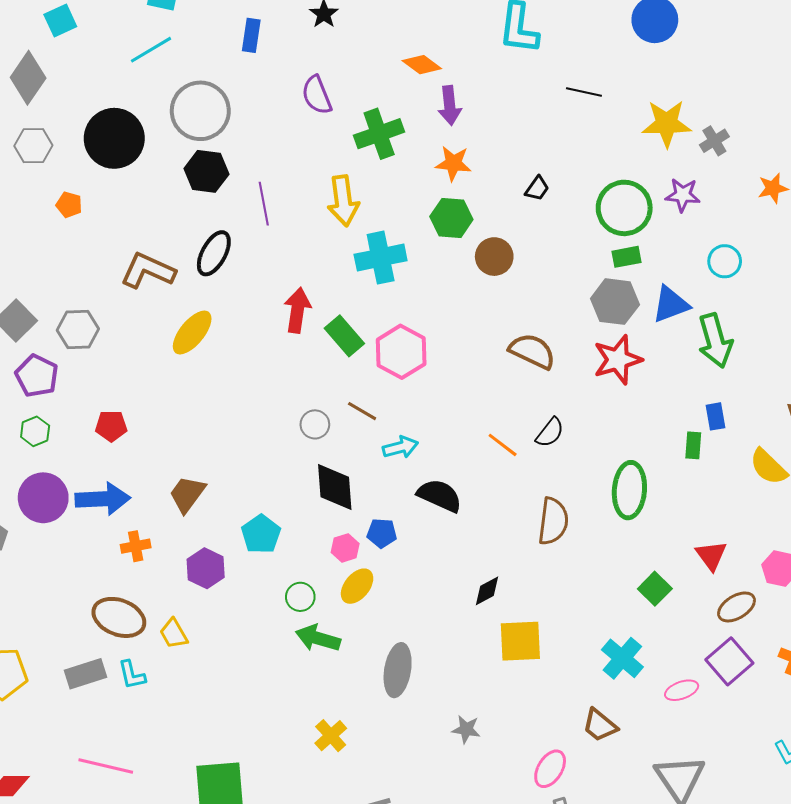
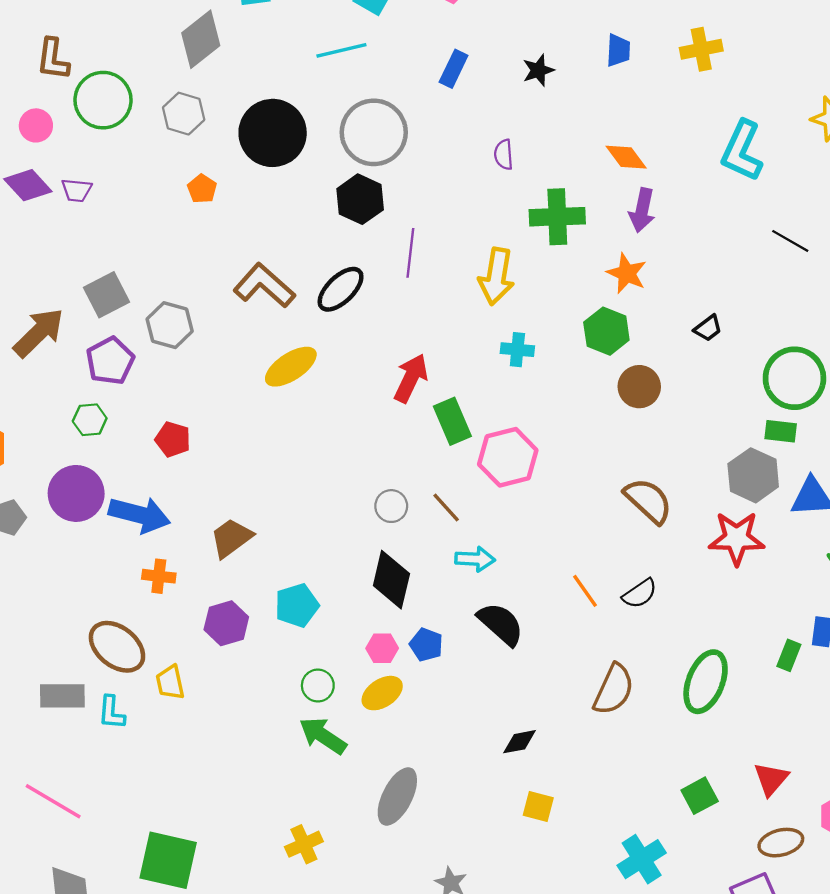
purple semicircle: (317, 95) -> (504, 155), size x0.7
cyan cross: (381, 258) -> (517, 350), size x0.6
yellow square: (520, 641) -> (538, 807), size x0.6

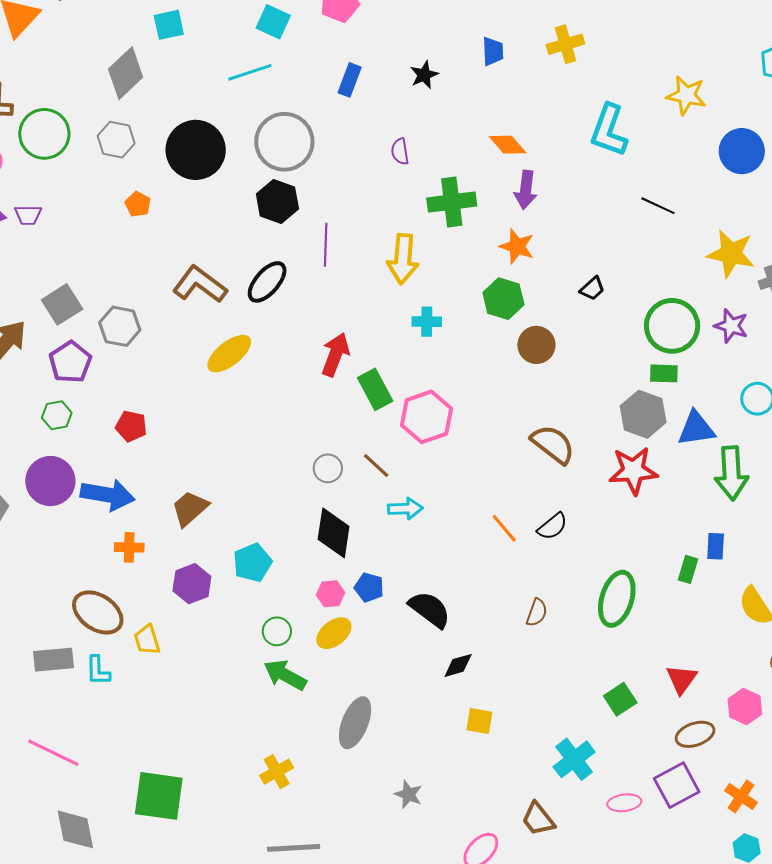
black semicircle: (501, 624) -> (430, 609), moved
brown semicircle: (614, 689) -> (537, 613), size x0.6

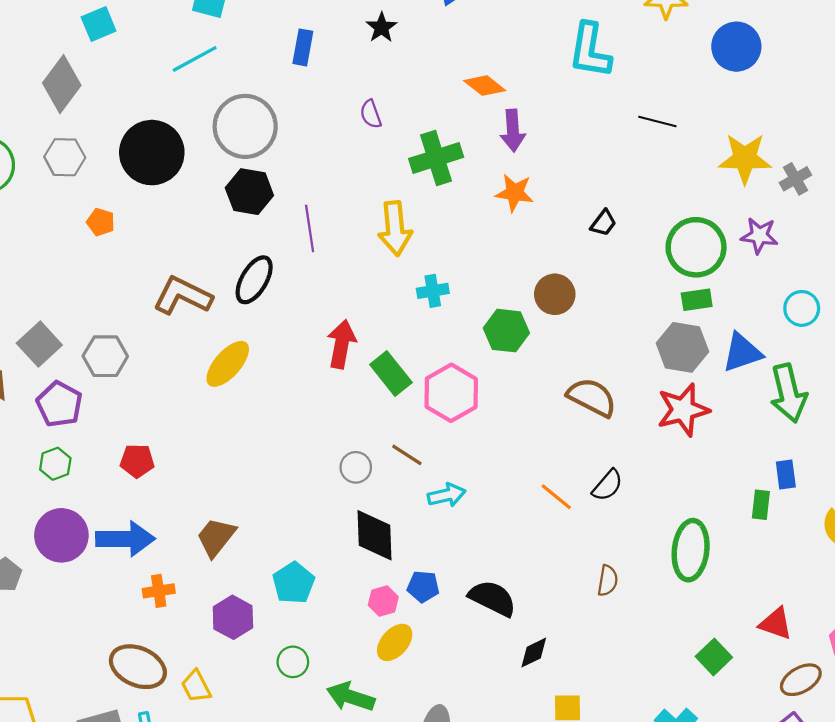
green hexagon: (503, 299) -> (506, 331), moved
green circle: (277, 631) -> (293, 662), moved
red triangle: (682, 679) -> (776, 624), turned -36

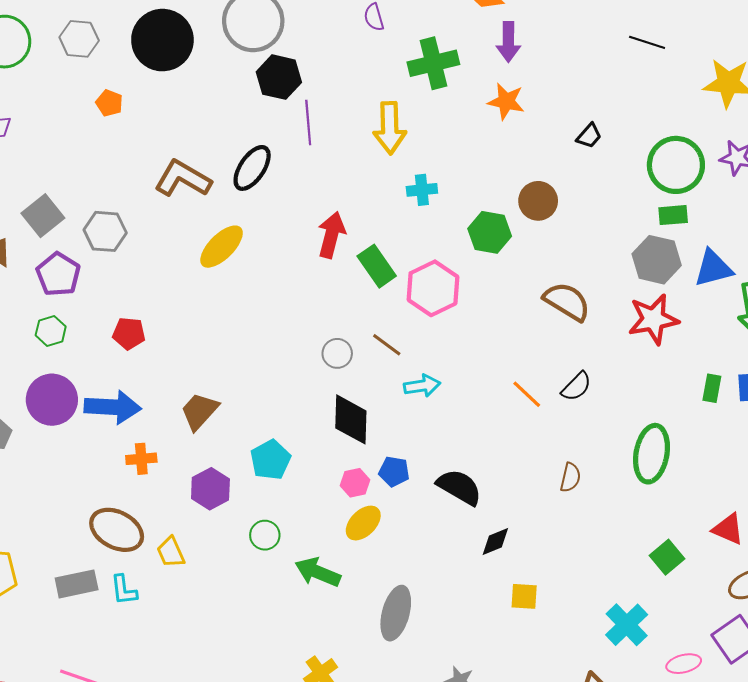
black hexagon: (249, 192) -> (279, 77), moved
green rectangle: (761, 505) -> (712, 388), moved

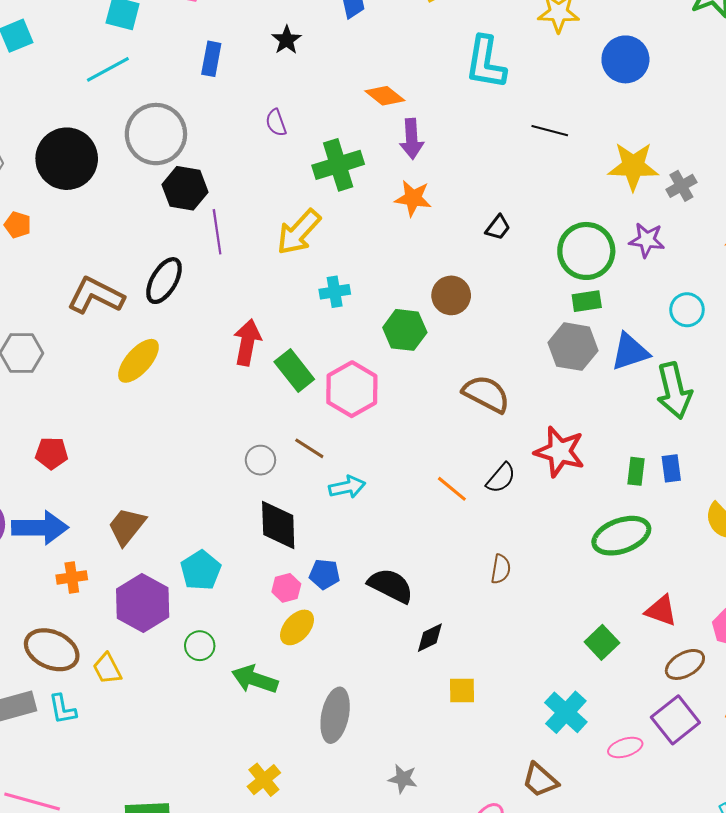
yellow arrow: (390, 128) -> (299, 232), turned 48
red star: (653, 319) -> (560, 452), moved, turned 30
green ellipse: (652, 454) -> (621, 536), moved, turned 64
purple hexagon: (210, 489) -> (143, 603), size x1.4

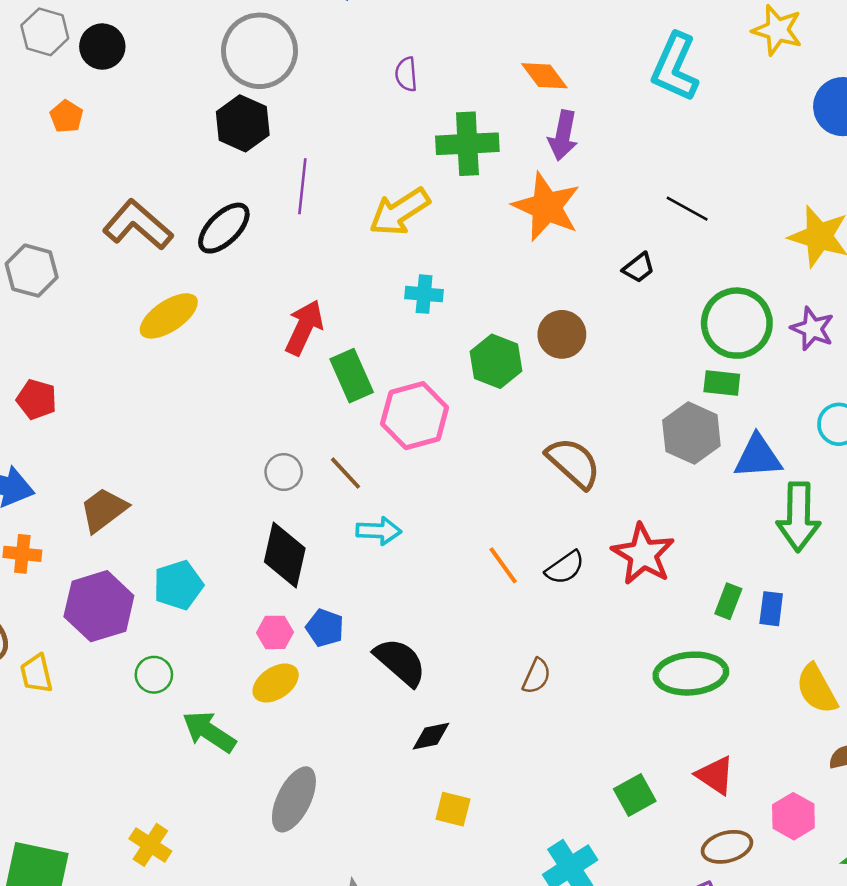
black line: (550, 131) -> (687, 209), moved
black circle: (67, 159) -> (102, 47), moved, size x0.6
black hexagon: (185, 188) -> (243, 123), moved
orange star: (413, 198) -> (546, 207), size x1.5
yellow cross: (264, 780) -> (150, 845), moved, turned -32

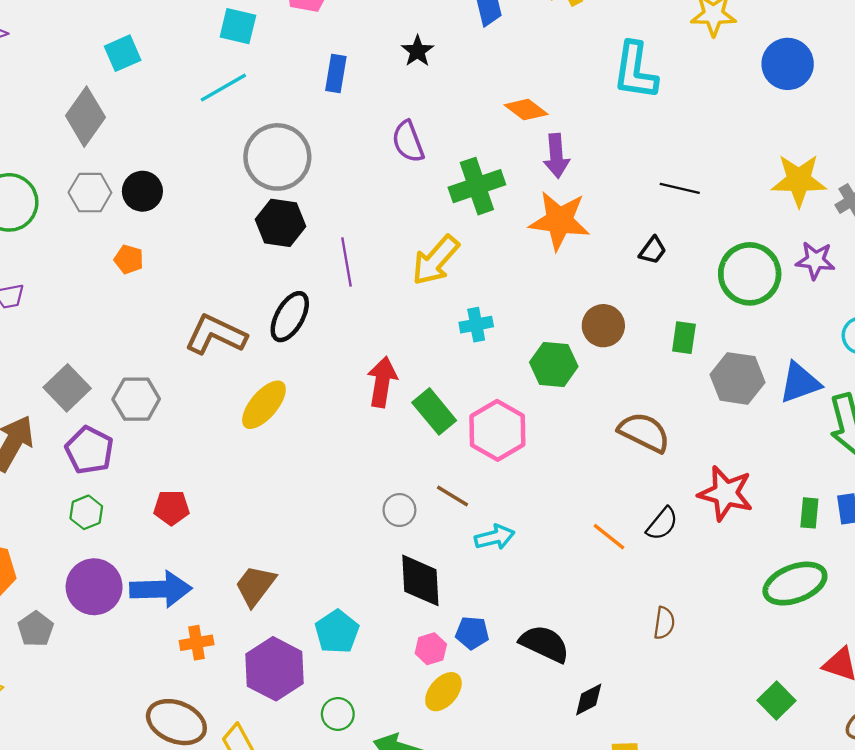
purple semicircle: (406, 74) -> (408, 142), size x1.4
green rectangle: (722, 383) -> (684, 338), moved, turned -72

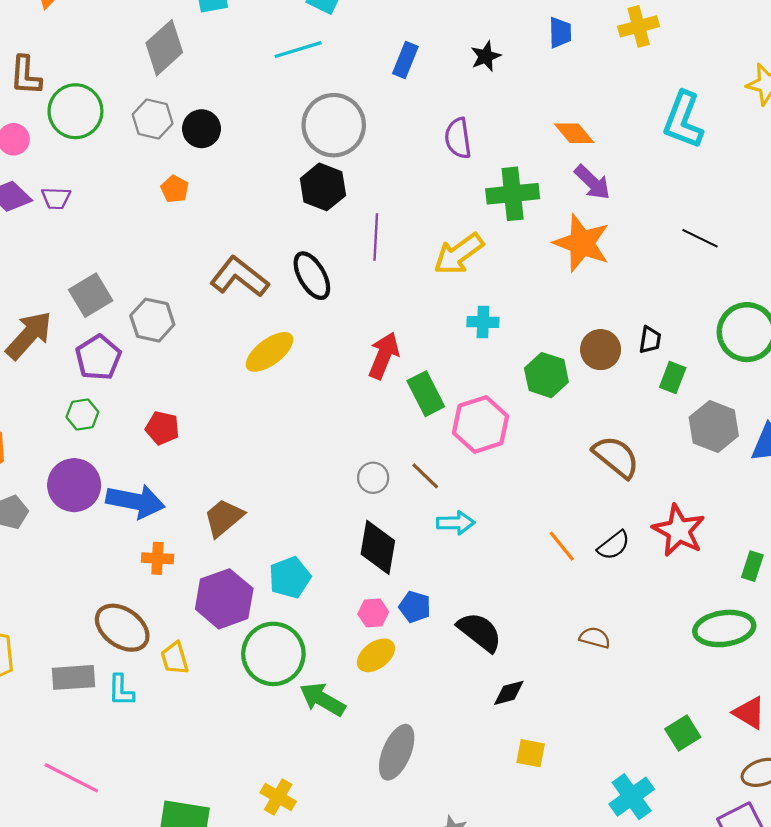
purple arrow: (556, 156) -> (592, 182), turned -54
black trapezoid: (653, 250) -> (650, 340), moved, turned -40
black ellipse: (290, 317) -> (312, 276), turned -72
brown semicircle: (664, 623) -> (595, 638), turned -96
green circle: (338, 714) -> (273, 654), size x2.0

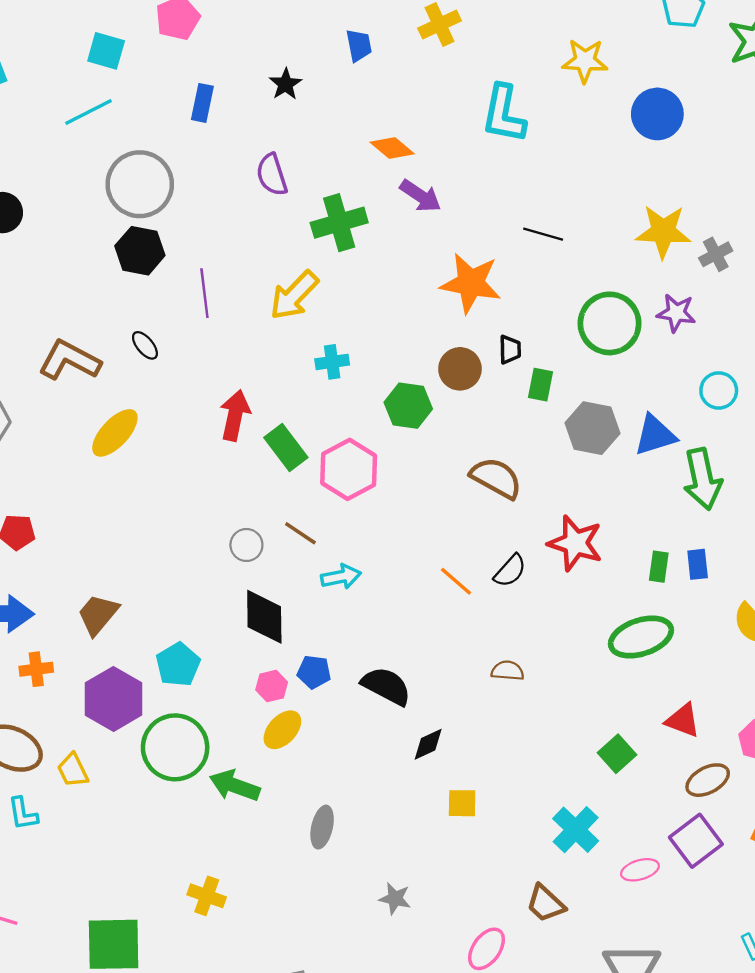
orange star: (582, 243) -> (471, 283), moved
black ellipse: (312, 276) -> (145, 345), size x0.6
gray ellipse: (397, 752) -> (322, 827), size x0.7

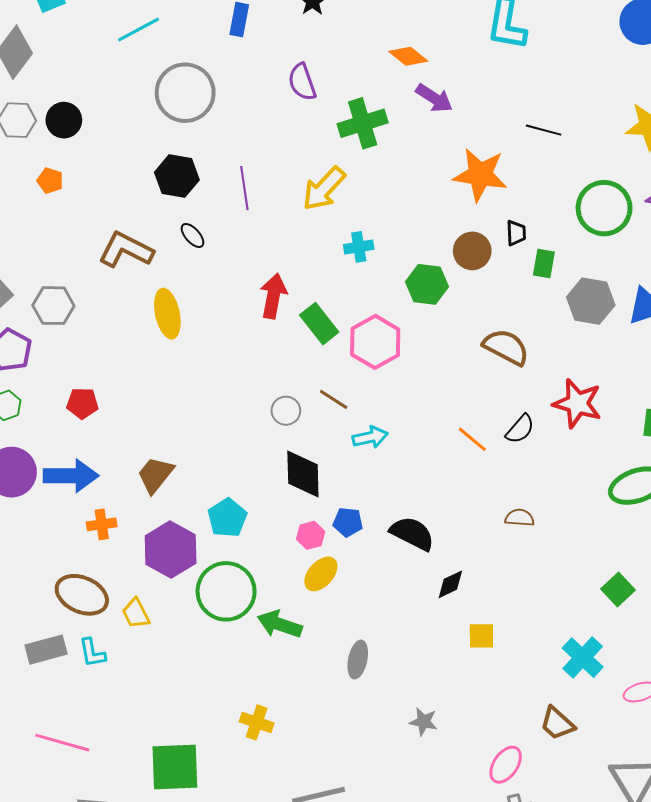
black hexagon: (140, 251) -> (177, 176), moved
yellow ellipse: (115, 433) -> (167, 314), turned -54

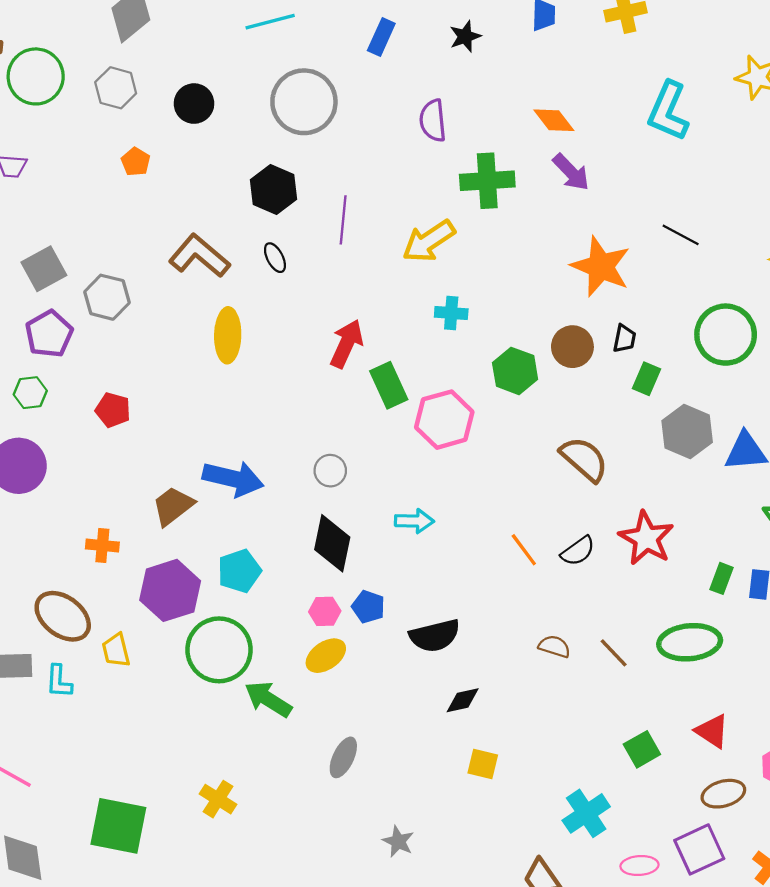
black circle: (64, 120) -> (194, 104), moved
brown line: (334, 399) -> (614, 653), moved
blue arrow: (71, 476) -> (233, 479), moved
black semicircle: (412, 533) -> (435, 636), turned 126

